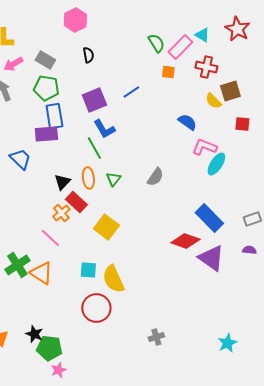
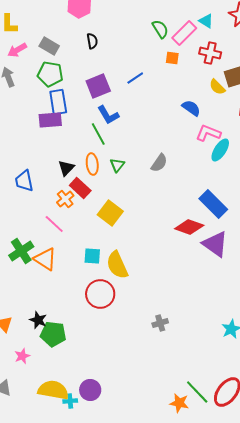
blue trapezoid: (20, 159) -> (24, 181), moved, turned -145
pink star: (58, 370) -> (22, 356), moved

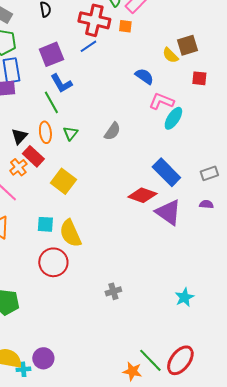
red cross: (210, 53) -> (94, 20), moved, size x1.4

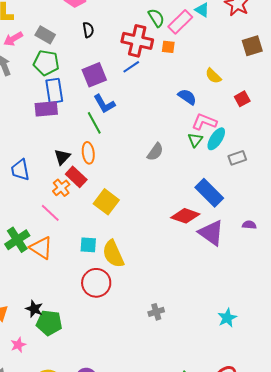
brown square: (187, 45) -> (252, 46), moved
red square: (199, 78) -> (242, 99), turned -35
green triangle: (70, 133) -> (195, 140), moved
gray rectangle: (209, 173) -> (237, 158), moved

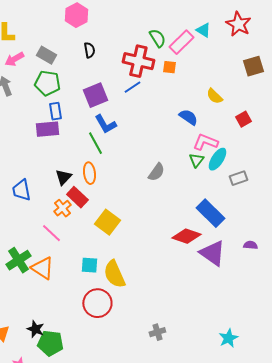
blue rectangle: (54, 91) -> (55, 111), size x0.7

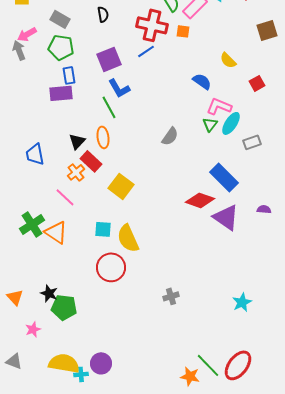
pink arrow: (14, 59) -> (27, 34), moved

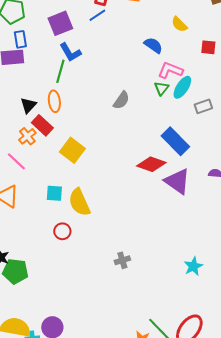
red square: (257, 83) -> (208, 47), turned 35
green line: (109, 107) -> (60, 71), turned 45
red circle: (111, 267) -> (62, 231), size x0.6

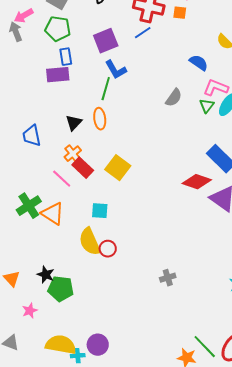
gray semicircle: (121, 100) -> (174, 98), moved
red rectangle: (42, 125) -> (83, 168), moved
yellow semicircle: (79, 202) -> (90, 242), moved

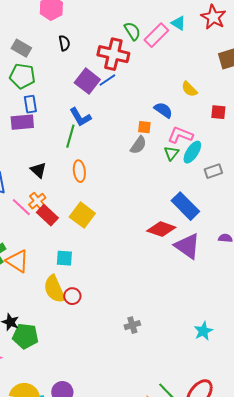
orange square: (180, 13) -> (144, 127), moved
purple square: (106, 41) -> (87, 81), moved, turned -30
orange ellipse: (100, 119) -> (79, 171), moved
black triangle: (74, 123) -> (38, 170), turned -30
pink line: (62, 179) -> (21, 207), moved

